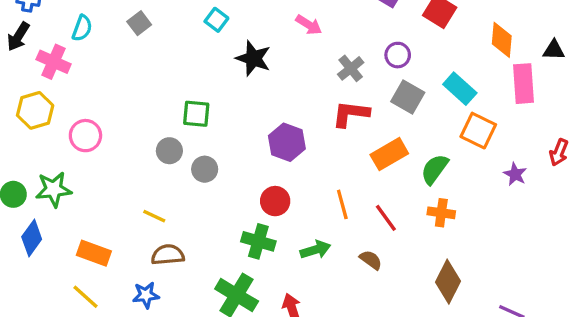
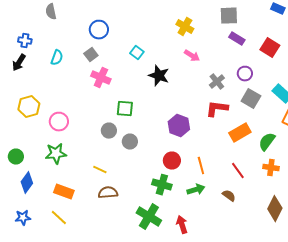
pink cross: (54, 62) -> (101, 78), moved
green star: (54, 189) -> (56, 154), moved
orange line: (342, 204) -> (201, 166), moved
blue star: (146, 295) -> (23, 218), moved

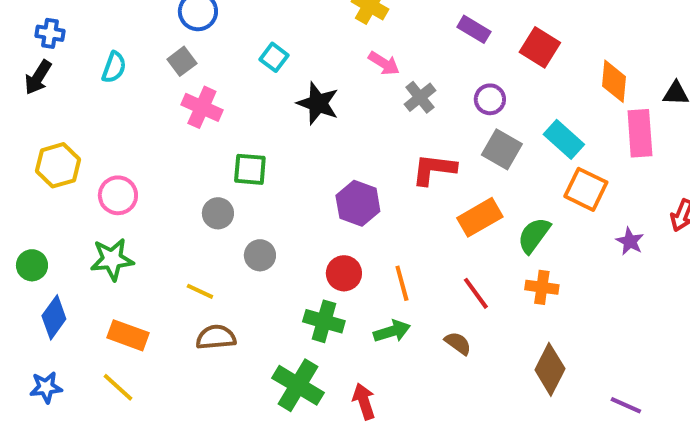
gray cross: (217, 82) -> (420, 97), moved
gray circle: (130, 142) -> (260, 255), moved

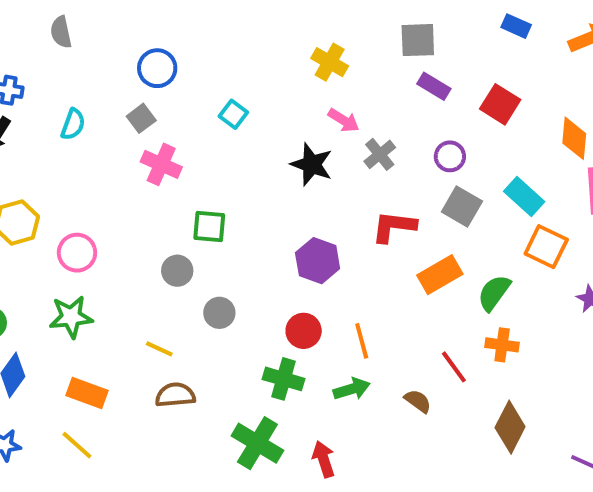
black star: (318, 103) -> (312, 164), moved
red line: (476, 293) -> (454, 367), moved

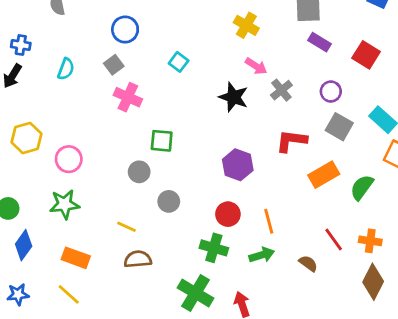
orange cross: (502, 345) -> (370, 241), moved

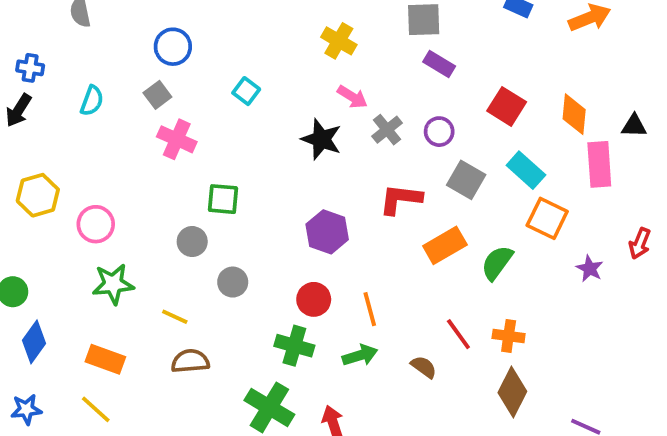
red square: (366, 55) -> (507, 106), moved
purple circle: (331, 92) -> (439, 132), moved
green star: (64, 204) -> (113, 284), moved

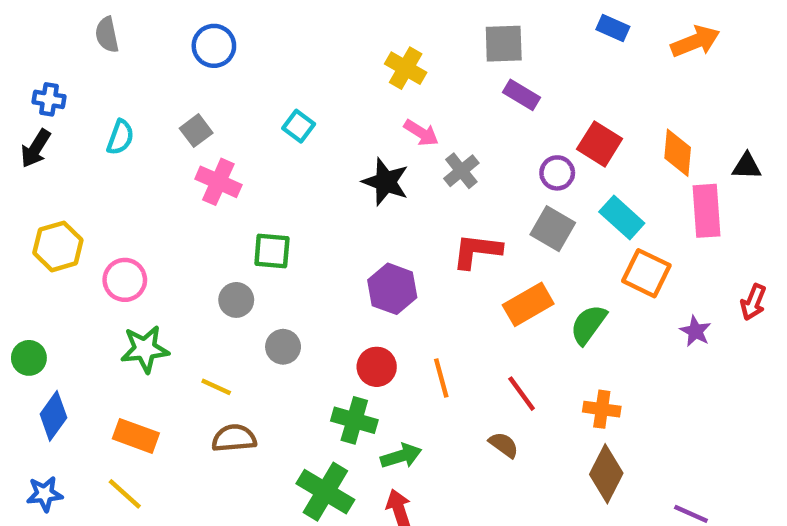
blue circle: (173, 47) -> (214, 46), moved
purple circle: (439, 132) -> (557, 173), moved
red line: (458, 334) -> (522, 394), moved
green arrow: (360, 355) -> (401, 456), moved

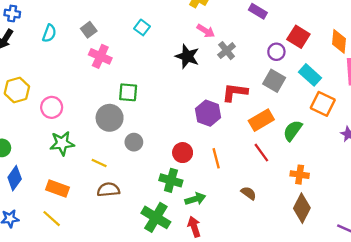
purple hexagon: (392, 289) -> (208, 113), moved
gray circle: (236, 300) -> (110, 118), size x1.5
red line: (522, 394) -> (261, 153), moved

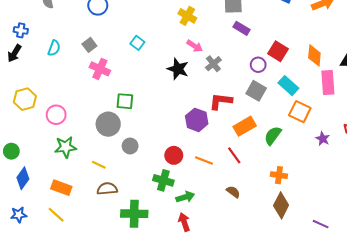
red line: (261, 153) -> (234, 155), moved
orange line: (216, 158) -> (204, 161), turned -54
green cross: (156, 217) -> (134, 214), moved, turned -30

